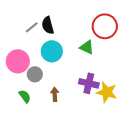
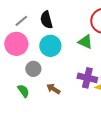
gray line: (32, 27) -> (21, 21), moved
pink circle: (18, 61) -> (16, 44), moved
brown arrow: (55, 94) -> (53, 89), turned -56

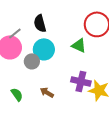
gray line: (21, 21) -> (15, 33), moved
gray circle: (33, 69) -> (32, 61), moved

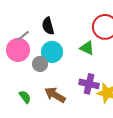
brown arrow: (47, 92) -> (55, 95), size x1.5

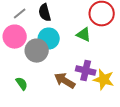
gray line: (23, 36) -> (20, 14), moved
gray circle: (40, 64) -> (37, 51), size x1.5
brown arrow: (55, 95) -> (65, 81), moved

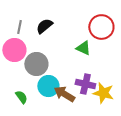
black semicircle: (45, 13) -> (44, 26), turned 66
gray line: (20, 14) -> (19, 27), turned -40
cyan circle: (49, 39) -> (48, 86), moved

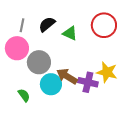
green triangle: (83, 48) -> (70, 33), moved
yellow star: (103, 93) -> (107, 72), moved
brown arrow: (64, 94) -> (67, 76), moved

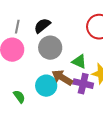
green triangle: (70, 33) -> (79, 62), moved
gray circle: (39, 62) -> (50, 48), moved

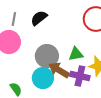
gray circle: (50, 48) -> (47, 56), moved
green triangle: (79, 62) -> (76, 54), turned -35

